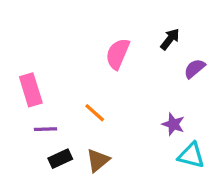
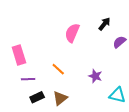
purple star: (173, 124) -> (95, 76), moved

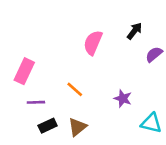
pink rectangle: (19, 55) -> (24, 71), turned 42

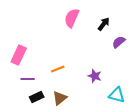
pink semicircle: (93, 43) -> (72, 18), moved
orange line: (75, 89) -> (58, 69), turned -64

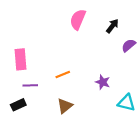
pink rectangle: (19, 55) -> (21, 59), turned -30
black rectangle: (37, 97) -> (18, 105), moved

